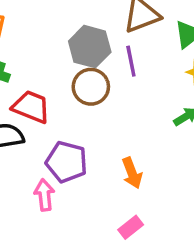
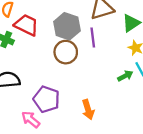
red trapezoid: (31, 107) -> (26, 25), moved
pink arrow: (44, 195) -> (31, 119), turned -48

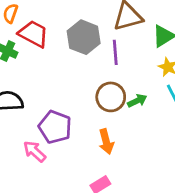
brown circle: (66, 52) -> (111, 97), moved
green arrow: (125, 76) -> (137, 101), moved

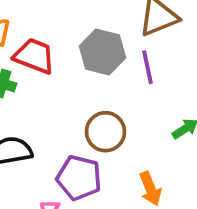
brown circle: (111, 97) -> (105, 132), moved

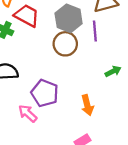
brown circle: (105, 132) -> (65, 44), moved

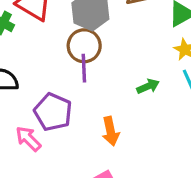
purple line: (95, 31) -> (84, 68), moved

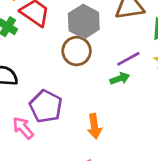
purple line: (84, 68) -> (128, 59), moved, turned 60
green arrow: (148, 86) -> (120, 78), moved

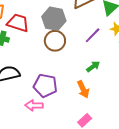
green arrow: (120, 78) -> (93, 67), moved
pink arrow: (23, 128) -> (34, 105), turned -30

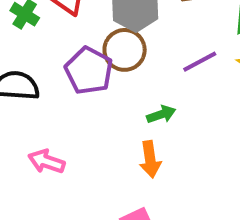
green arrow: (93, 67) -> (161, 114), moved
purple pentagon: (45, 86) -> (89, 71), moved

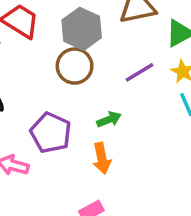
purple pentagon: (89, 71) -> (51, 133), moved

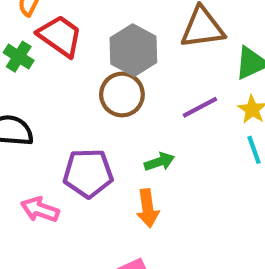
purple pentagon: (51, 133) -> (88, 173), turned -30

